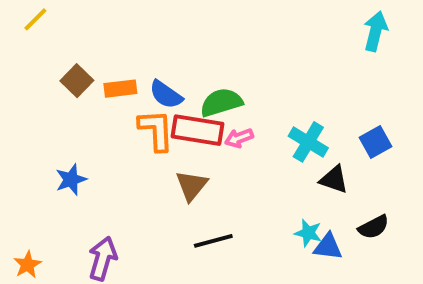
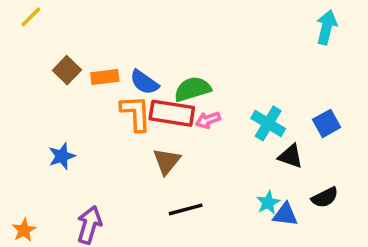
cyan star: (308, 233) -> (268, 203), turned 30

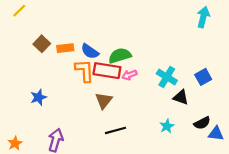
blue triangle: (285, 215) -> (216, 134), moved

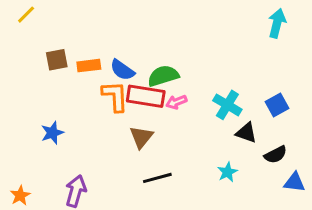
brown square: (42, 44) -> (57, 60), turned 35
black semicircle: (202, 123) -> (276, 155), moved

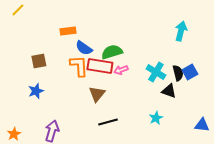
cyan arrow: (277, 23) -> (181, 31), moved
brown square: (57, 60) -> (39, 61), moved
orange rectangle: (89, 66) -> (68, 31), moved
black semicircle: (276, 155) -> (178, 73), moved, turned -77

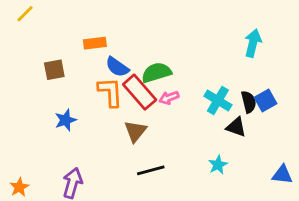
brown square: (39, 61) -> (54, 70), moved
red rectangle: (100, 66) -> (140, 92), turned 40
blue star: (36, 91) -> (65, 120), moved

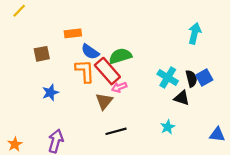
pink arrow: (169, 98) -> (119, 87), moved

